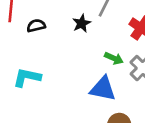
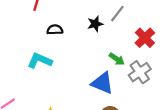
black semicircle: (36, 26) -> (55, 30), moved

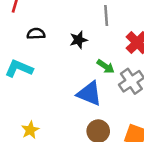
gray line: (117, 14) -> (106, 16), turned -42
black star: (95, 24) -> (78, 40), moved

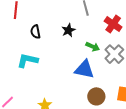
black semicircle: (36, 34) -> (35, 32), turned -88

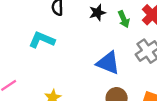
green arrow: (93, 47) -> (124, 19), moved, turned 32

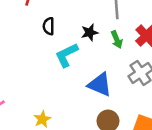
cyan L-shape: (42, 40) -> (67, 55), moved, turned -50

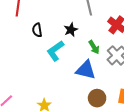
green arrow: (117, 40) -> (94, 47), moved

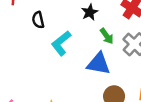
black star: (71, 30) -> (90, 12), moved

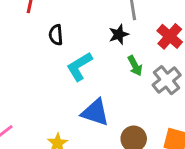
blue triangle: (99, 64) -> (95, 112), moved

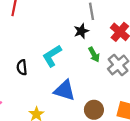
black semicircle: (56, 35) -> (22, 67), moved

